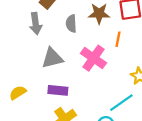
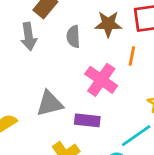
gray triangle: (52, 58) -> (50, 104), moved
purple rectangle: (58, 90) -> (87, 120), moved

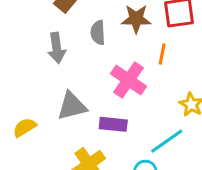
gray arrow: (29, 37) -> (57, 48), moved

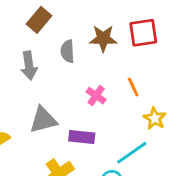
orange line: (162, 54) -> (133, 87), moved, turned -36
pink cross: (129, 80) -> (96, 96), size x0.6

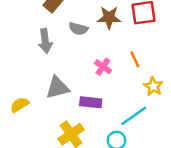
gray semicircle: (68, 51) -> (78, 29), turned -72

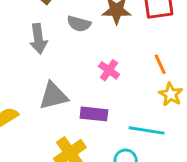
orange line: (135, 59) -> (160, 64), moved
cyan line: (134, 116) -> (147, 130), turned 44

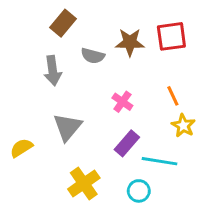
gray triangle: (53, 96) -> (67, 127), turned -36
purple rectangle: (94, 114) -> (127, 143), moved, turned -55

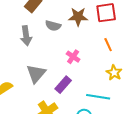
orange line: (173, 96) -> (108, 45), moved
purple rectangle: (127, 143) -> (63, 85), moved

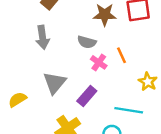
gray semicircle: (53, 26) -> (87, 42), moved
orange line: (108, 45) -> (121, 55), moved

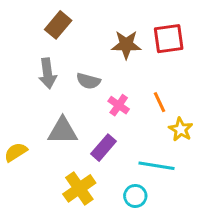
gray semicircle: (87, 42) -> (88, 81), moved
orange line: (121, 55) -> (160, 102), moved
gray triangle: (54, 83) -> (63, 131), turned 50

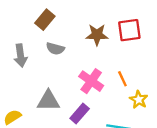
gray arrow: (48, 73) -> (21, 56), moved
gray semicircle: (88, 81) -> (55, 49), moved
pink cross: (119, 105) -> (91, 81), size x1.5

